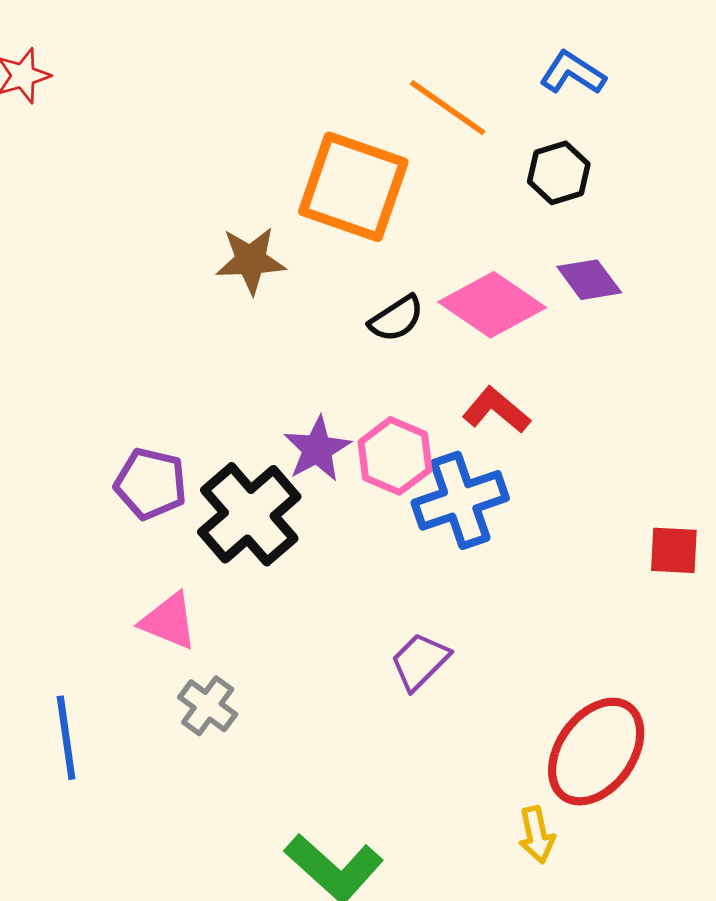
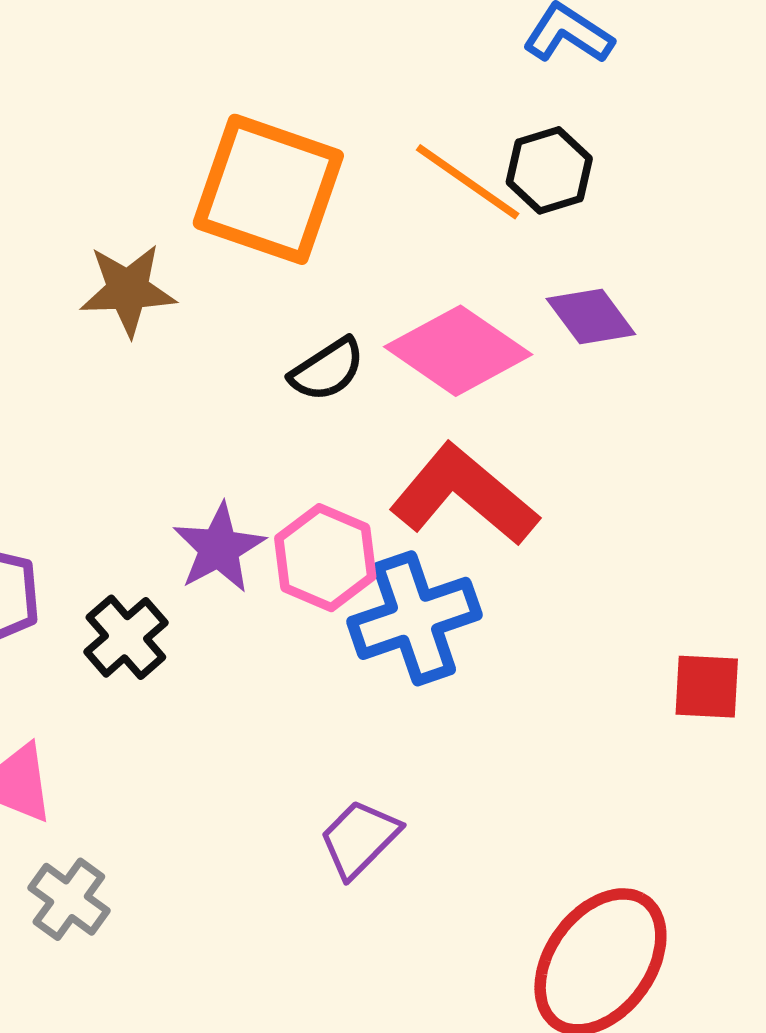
orange line: (448, 108) -> (468, 182), moved
red L-shape: (496, 410) -> (464, 495), size x1.6
black cross: (249, 514) -> (126, 637), size x0.6

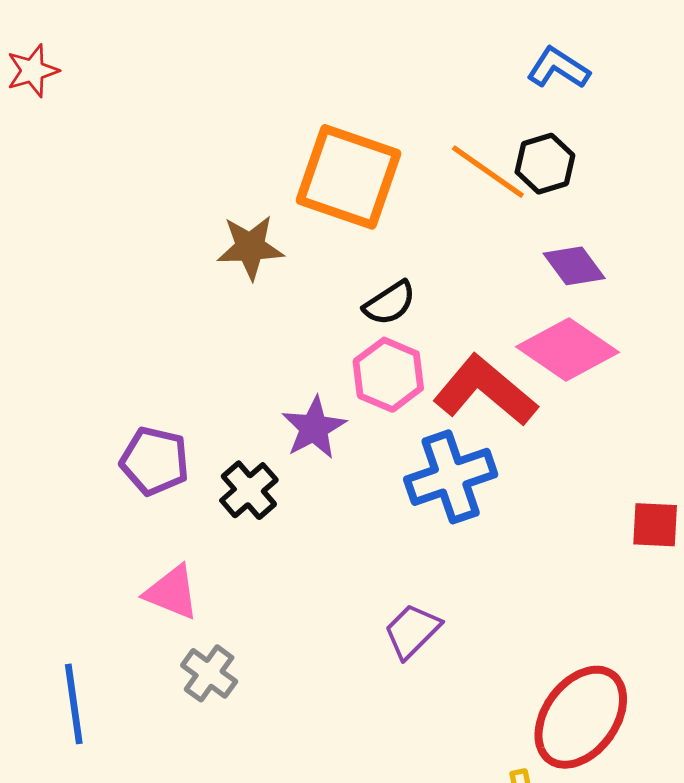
pink diamond: (458, 351) -> (568, 349), moved
pink hexagon: (325, 558) -> (388, 375), moved

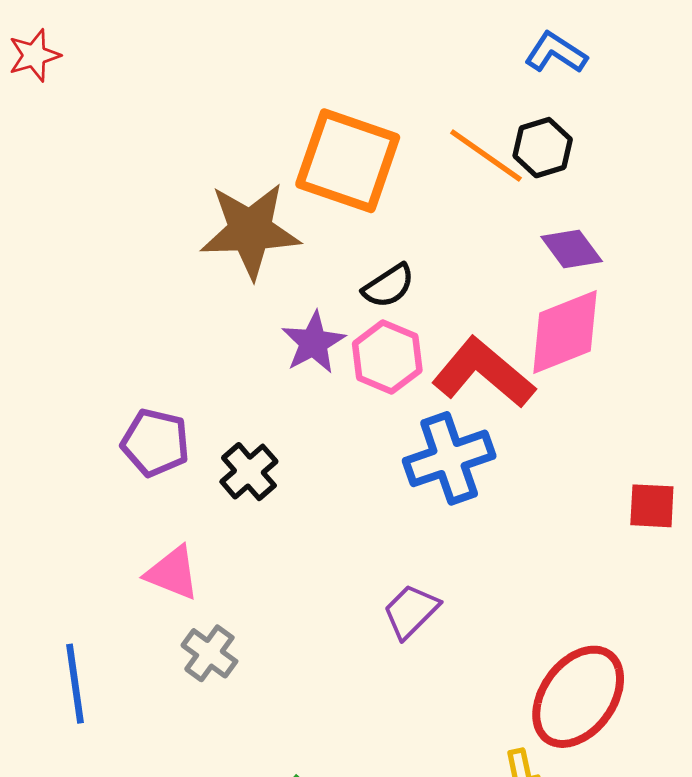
brown star: (250, 247) -> (250, 231), size x1.5
pink diamond: (568, 349) -> (565, 332), turned -56
purple star: (314, 428) -> (313, 343), moved

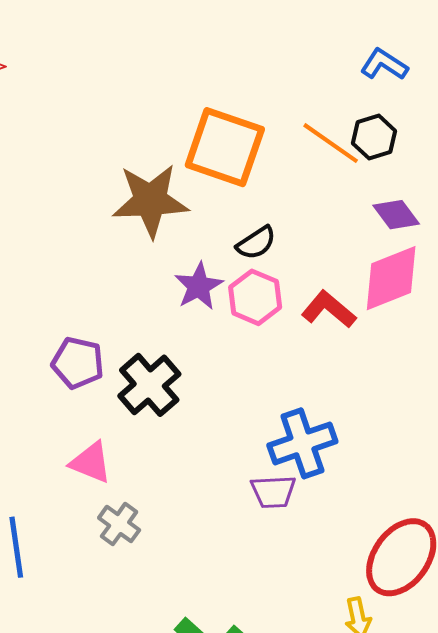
red L-shape: (483, 373) -> (329, 309), size x0.7
blue cross: (449, 458) -> (302, 443), moved
black cross: (249, 472) -> (149, 385), size x1.4
purple trapezoid: (411, 611) -> (273, 492), turned -138

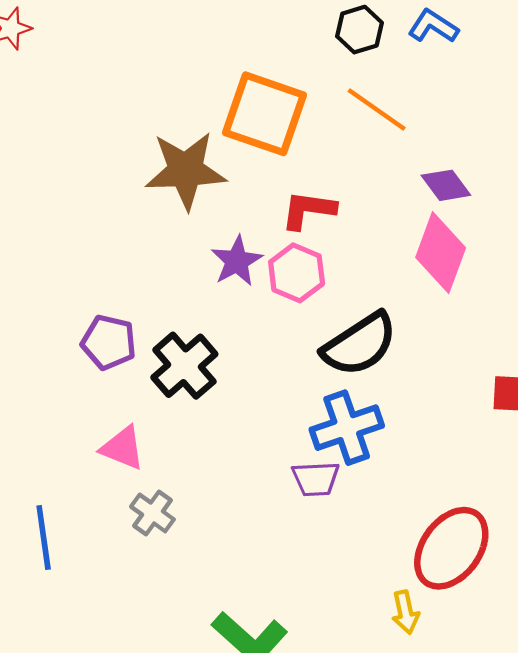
black hexagon: (374, 137) -> (360, 30), moved
black semicircle: (256, 243) -> (360, 344), moved, size x1.8
pink diamond: (391, 278) -> (441, 253), turned -48
red L-shape: (329, 309) -> (308, 210), moved, turned -32

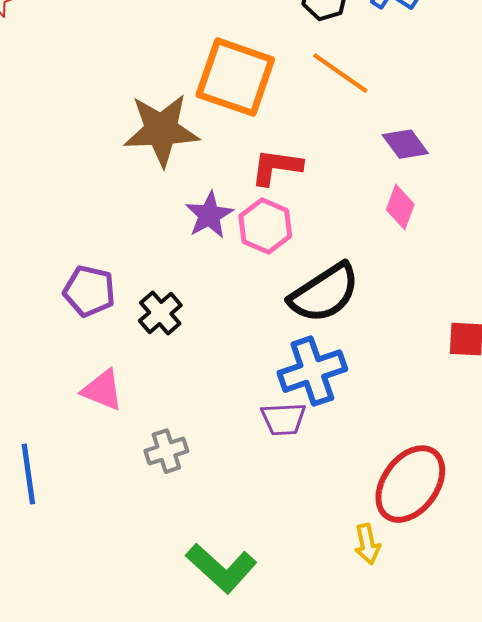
pink diamond: (441, 253) -> (400, 207), size x0.6
black cross: (184, 366) -> (160, 313), size x0.7
gray cross: (152, 513) -> (166, 451), moved, turned 36

